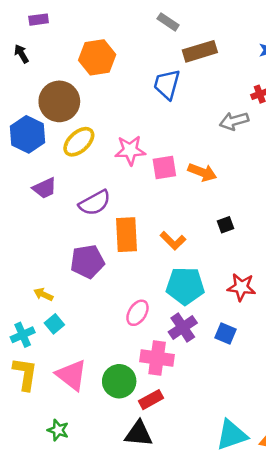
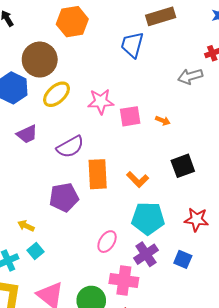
orange arrow: (202, 172) -> (163, 121), size x0.6
black square: (225, 225) -> (183, 166), size x1.6

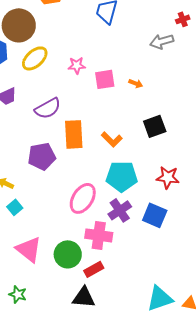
pink star: (101, 102) -> (77, 65), size x0.7
pink ellipse: (107, 242) -> (83, 198), size x1.4
blue square: (183, 259) -> (155, 215), size x1.4

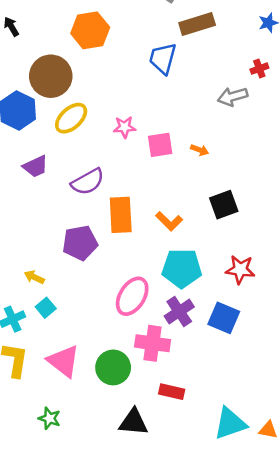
red rectangle: (94, 269) -> (172, 392), moved, turned 42

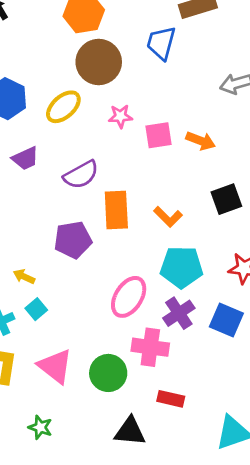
brown circle: (51, 76) -> (99, 62), moved
orange arrow: (200, 150) -> (201, 141), size x1.5

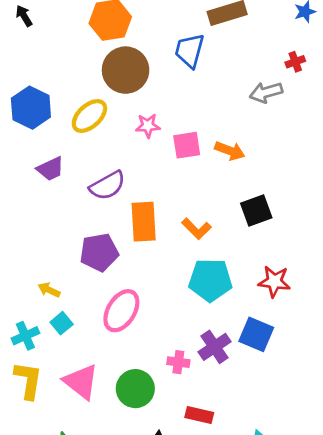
pink ellipse: (129, 297) -> (121, 311), moved
purple cross: (179, 313) -> (215, 347), moved
pink cross: (150, 347) -> (178, 362), size x0.6

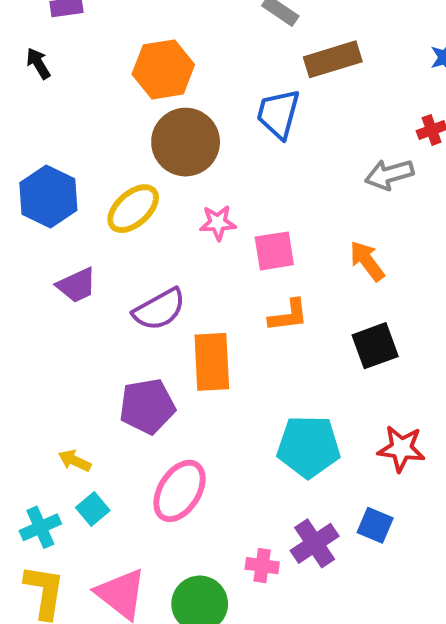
orange arrow: (230, 151) -> (367, 261), moved, turned -148
orange L-shape: (196, 229) -> (288, 315), moved, turned -52
blue square: (256, 334) -> (375, 525), size x0.7

